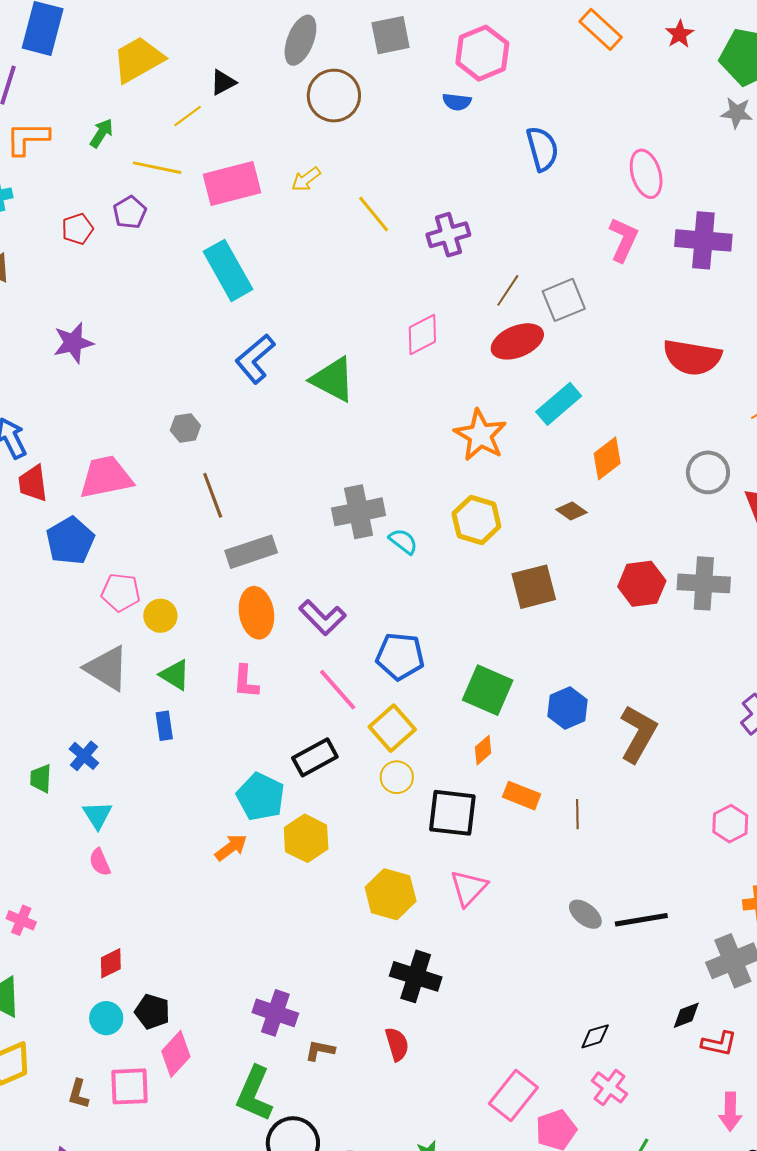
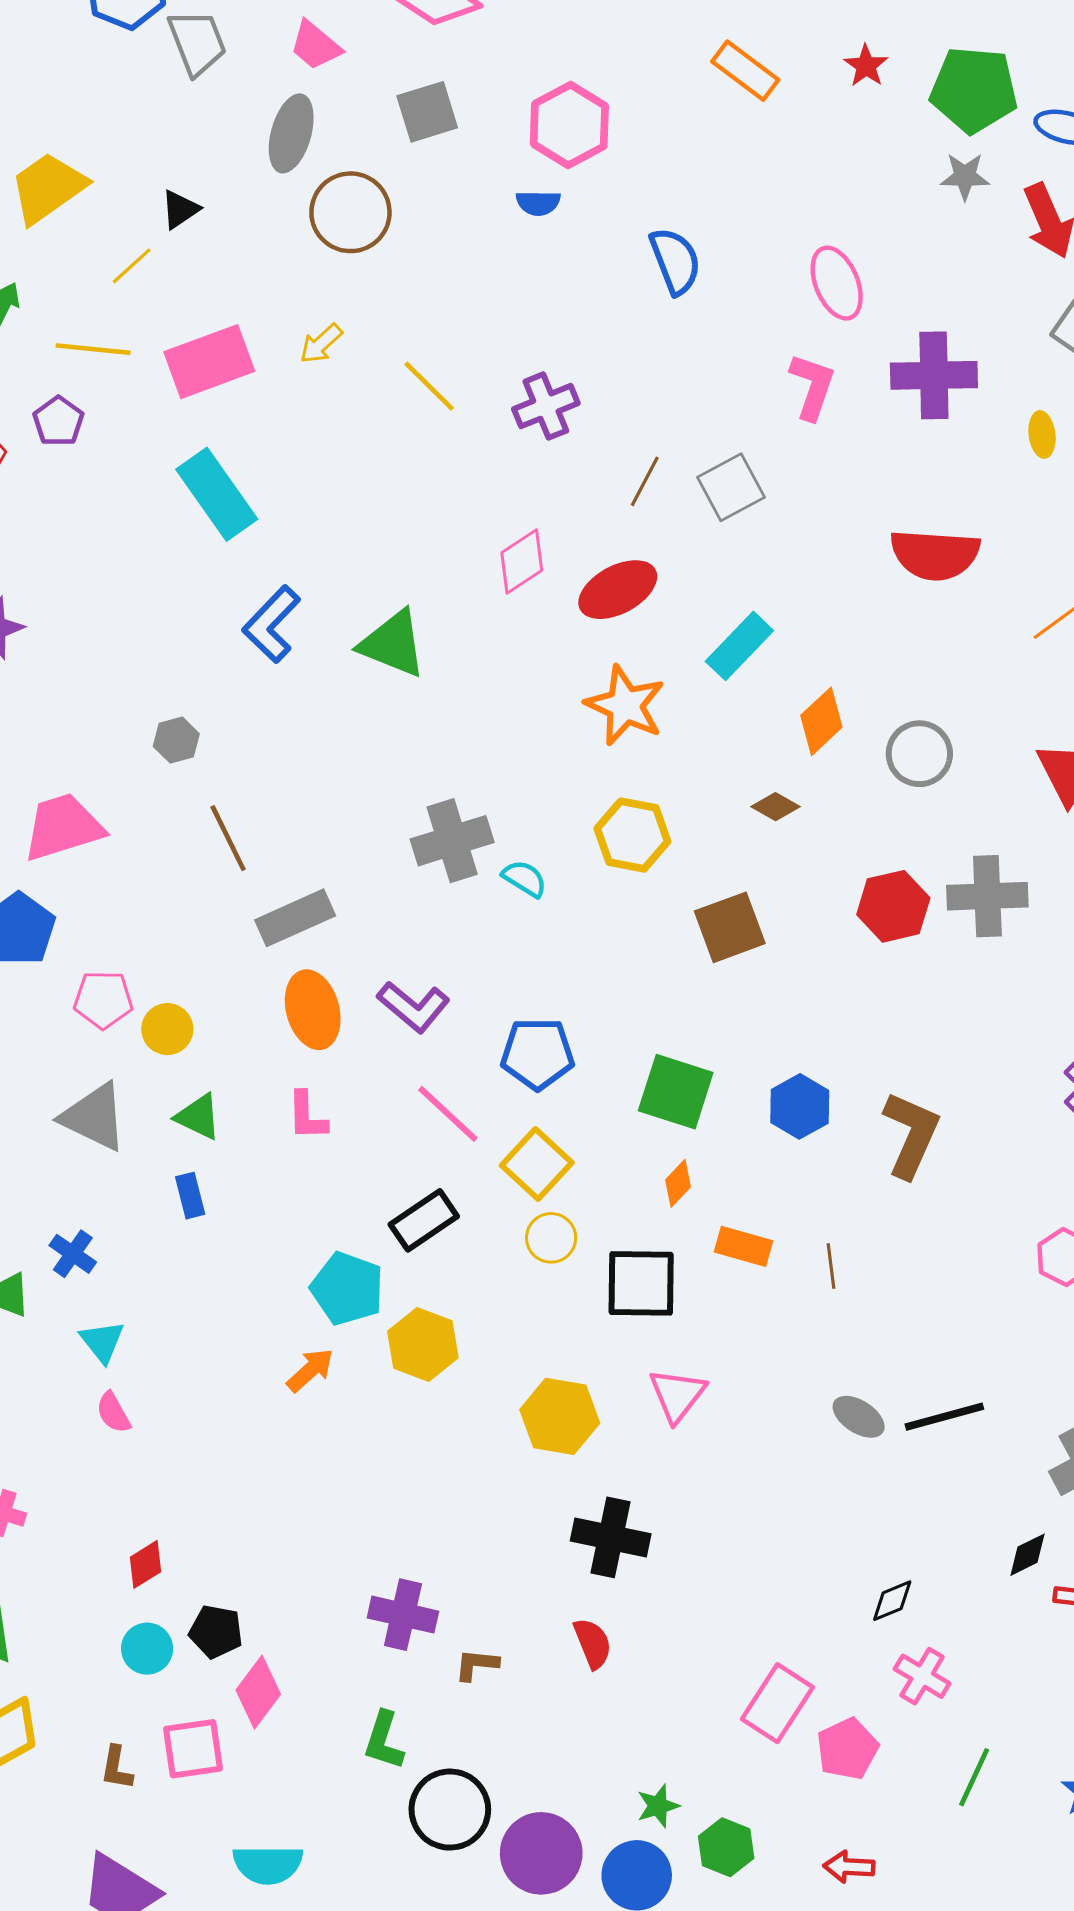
red ellipse: (517, 341) -> (618, 590), moved
gray circle: (708, 472) -> (919, 754), moved
green L-shape: (254, 1094) -> (384, 1740), size x0.7

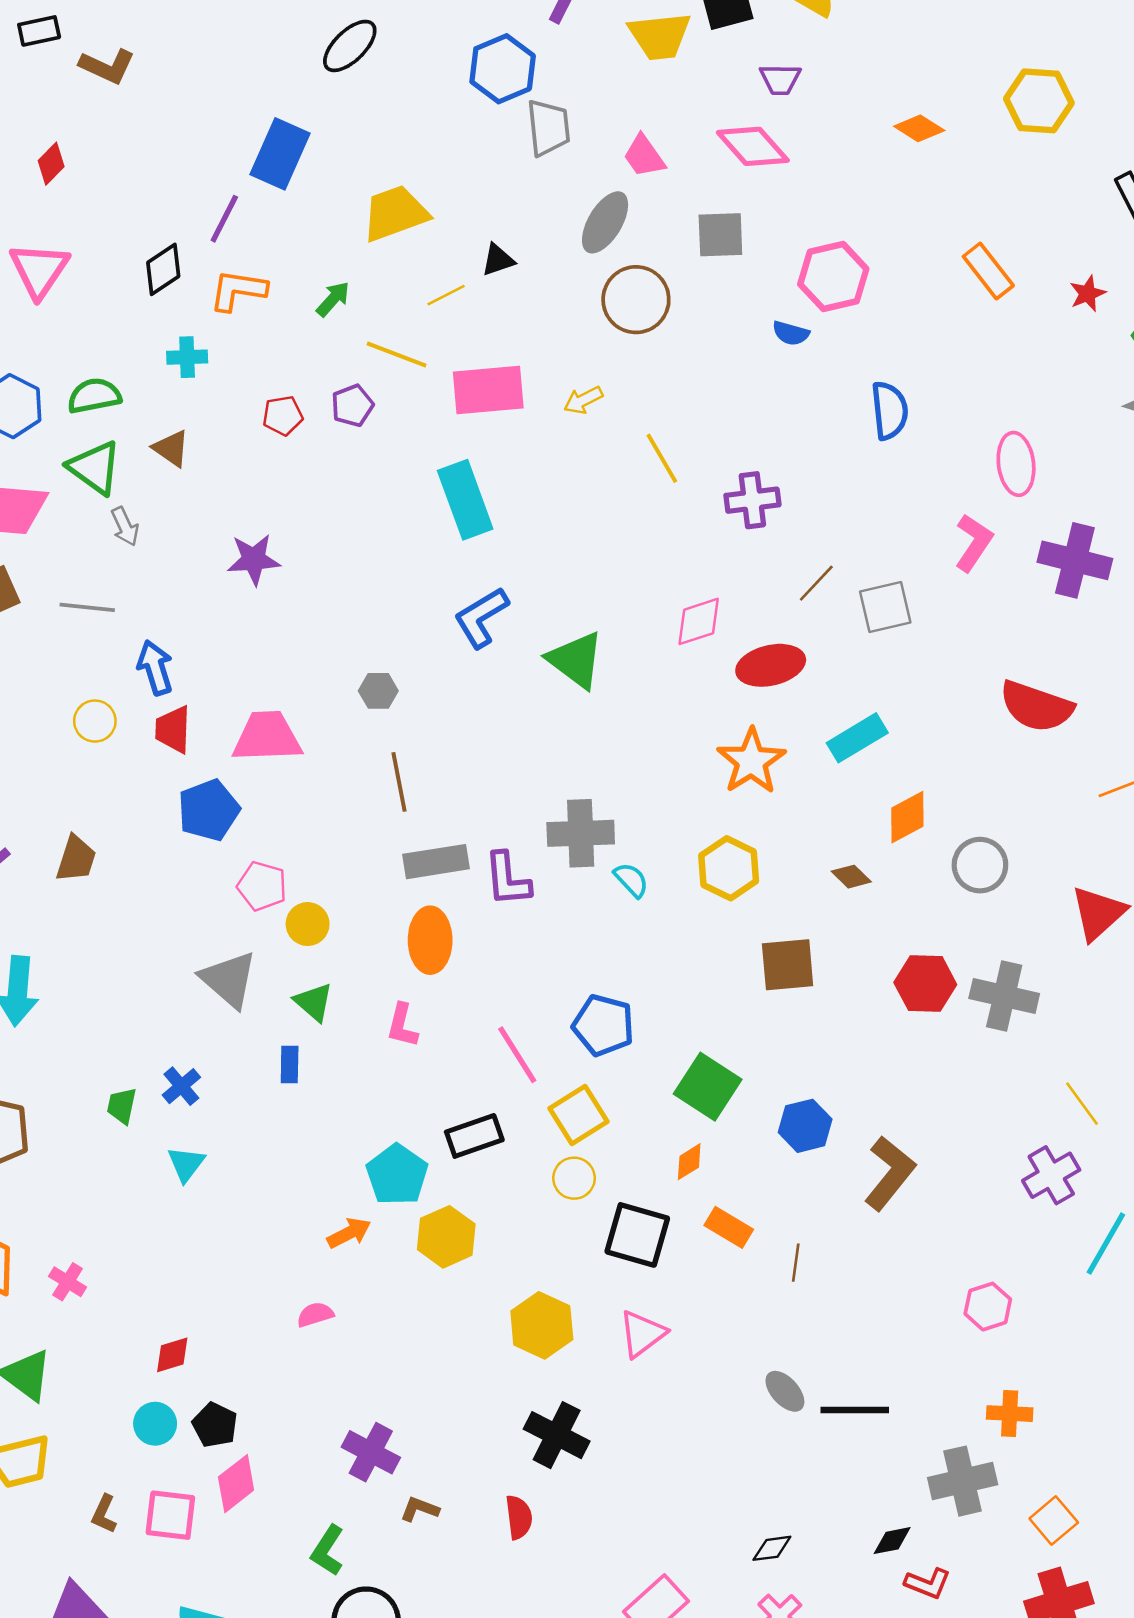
purple L-shape: (414, 1007) -> (507, 879), moved, turned 30
pink semicircle: (113, 1413) -> (315, 1315), moved, turned 87

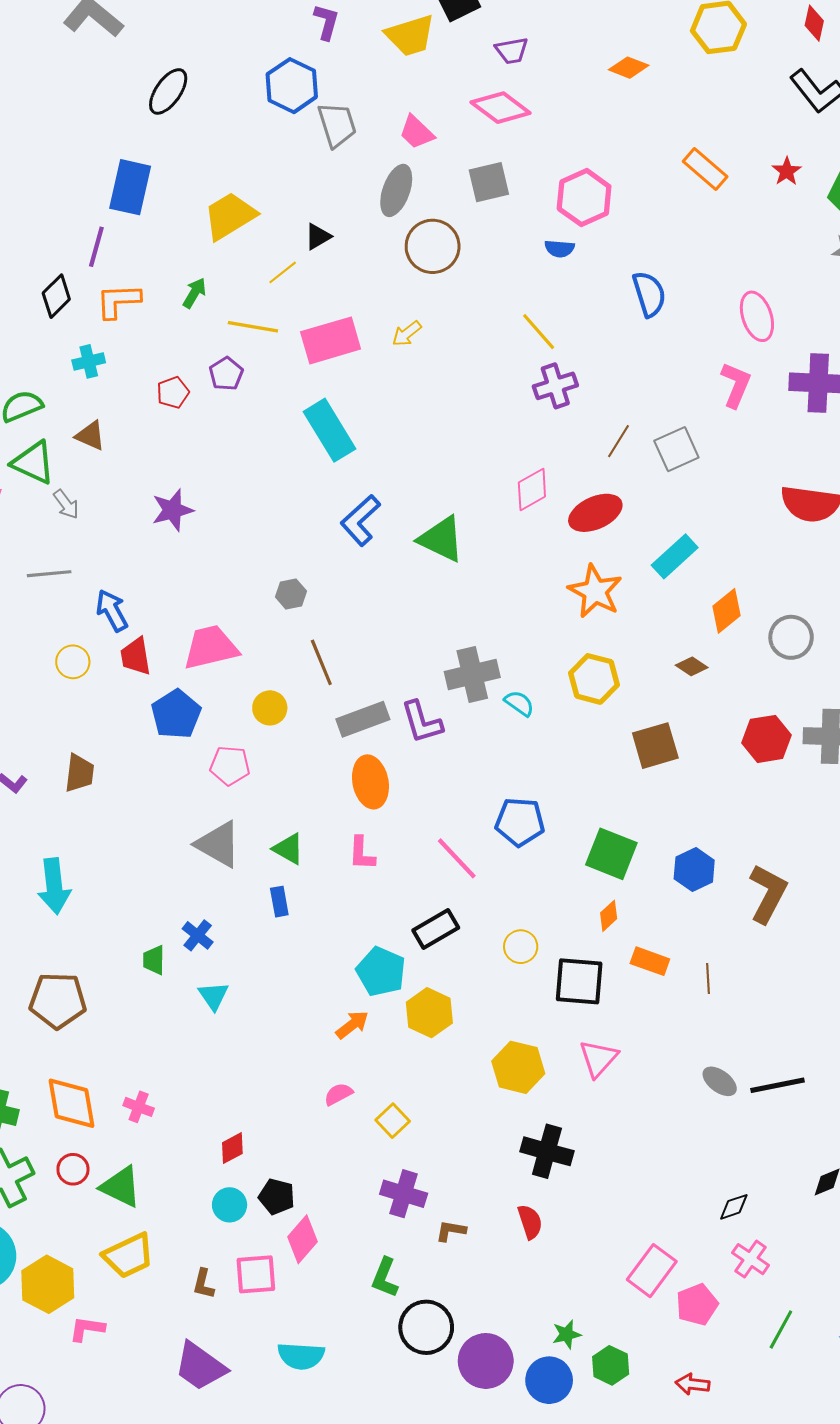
yellow line: (662, 458) -> (539, 332), moved
yellow circle: (308, 924) -> (270, 708), moved
yellow square: (579, 1115) -> (393, 1121), moved, size x0.7

